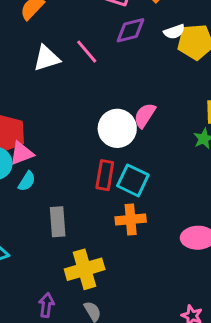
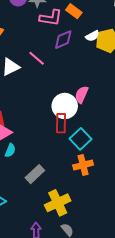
red rectangle: (105, 175) -> (61, 123), moved
cyan square: (133, 180) -> (80, 139), turned 30
gray rectangle: (58, 222) -> (35, 174), turned 60

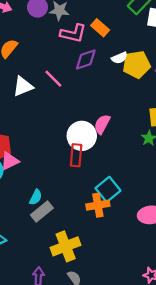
cyan square: (80, 139) -> (108, 189), moved
cyan semicircle: (10, 150) -> (36, 197), moved

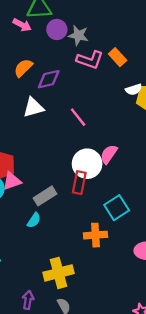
purple diamond: (86, 60) -> (49, 79), moved
pink line: (53, 79) -> (78, 117), moved
cyan square: (108, 189) -> (117, 208), moved
gray rectangle: (42, 211) -> (45, 196), moved

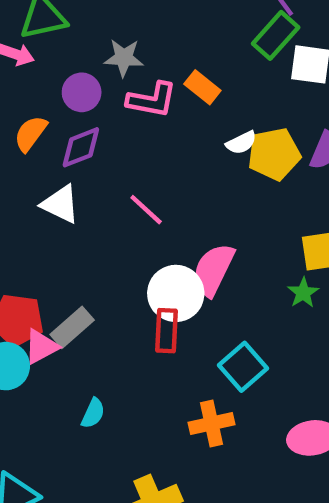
purple circle: (57, 29) -> (82, 92), moved
white triangle: (33, 107) -> (60, 204), turned 50
pink semicircle: (109, 154) -> (213, 270), size x1.4
gray rectangle: (45, 196) -> (72, 327), moved

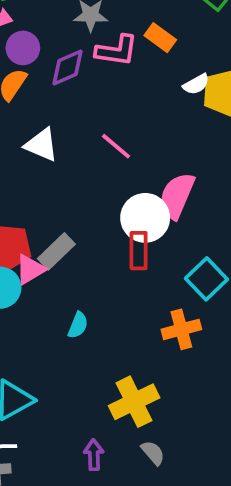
purple circle: (82, 92) -> (23, 48), moved
purple diamond: (81, 147) -> (68, 67), moved

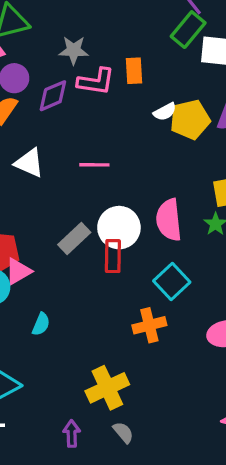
orange rectangle: (160, 38) -> (134, 71), turned 50
pink line: (116, 146) -> (94, 165), turned -40
pink semicircle: (177, 196) -> (169, 220), moved, turned -30
gray rectangle: (56, 251) -> (74, 239), moved
cyan semicircle: (78, 325) -> (41, 324), moved

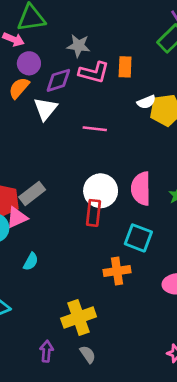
white triangle: (29, 163) -> (45, 109), moved, turned 40
pink line: (94, 165) -> (95, 129), moved
gray rectangle: (74, 239) -> (32, 193), moved
cyan square: (172, 281) -> (138, 238), turned -32

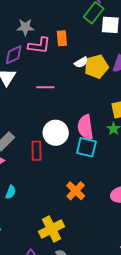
red rectangle: (93, 213) -> (37, 151), moved
cyan square: (138, 238) -> (86, 147), moved
orange cross: (117, 271) -> (76, 191), turned -30

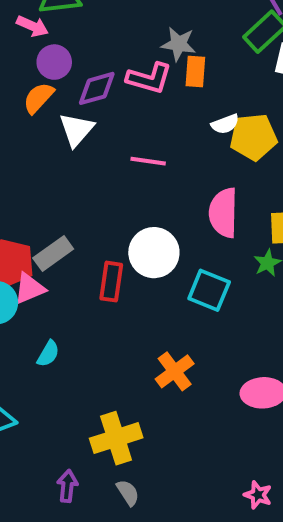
gray star: (25, 27) -> (179, 44), moved
pink semicircle: (85, 127) -> (223, 213), moved

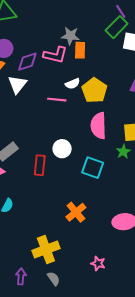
white semicircle: (225, 124) -> (73, 84), moved
yellow pentagon: (253, 137) -> (94, 90), moved, turned -30
white circle: (154, 253) -> (62, 149), size x0.7
pink star: (258, 495) -> (98, 263), moved

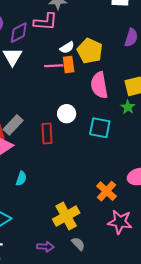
orange rectangle: (80, 50) -> (69, 64), moved
orange cross: (76, 212) -> (107, 191), moved
pink star: (98, 263) -> (120, 222), size x1.6
purple arrow: (21, 276) -> (45, 247), turned 98

